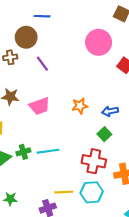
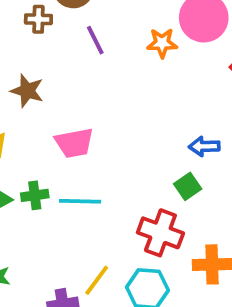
pink trapezoid: (40, 106) -> (74, 143), moved
orange star: (80, 106) -> (162, 43), moved
yellow line: (64, 192) -> (97, 280), turned -60

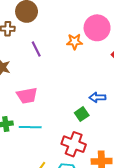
purple line: (95, 40) -> (36, 49), moved
green square: (188, 186) -> (82, 114), moved

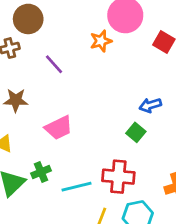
cyan line: (30, 127) -> (77, 187), moved
red cross: (74, 144) -> (118, 177), moved

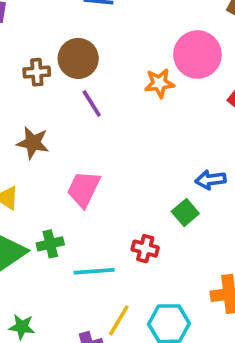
brown circle: (28, 19) -> (78, 58), moved
pink trapezoid: (59, 128) -> (84, 189), turned 132
red cross: (118, 177) -> (145, 249), moved, size x0.6

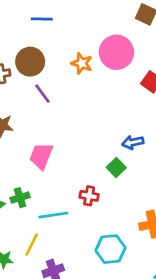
orange star: (159, 83) -> (82, 63), moved, turned 30
yellow line: (119, 320) -> (32, 245), moved

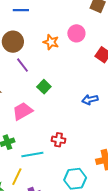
pink circle: (116, 52) -> (76, 33), size x0.7
pink trapezoid: (41, 156) -> (23, 111), turned 40
green square: (116, 167) -> (44, 87), moved

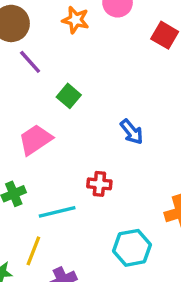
blue arrow: (90, 100) -> (132, 132), moved, turned -112

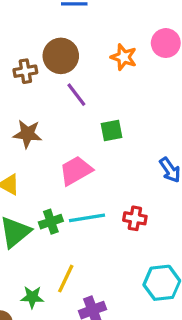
green square: (69, 96) -> (111, 131), turned 35
cyan line: (57, 212) -> (87, 218), moved

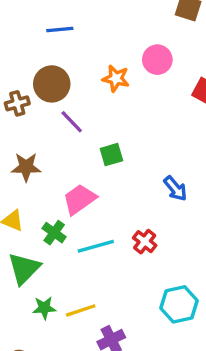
red cross: (135, 218) -> (145, 242), turned 35
green cross: (51, 222) -> (54, 233), moved, turned -30
yellow line: (66, 279) -> (81, 310), turned 52
green star: (32, 297) -> (44, 308), moved

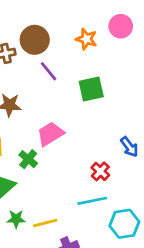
green square: (111, 155) -> (91, 89), moved, size x1.4
blue arrow: (175, 189) -> (129, 147), moved
cyan line: (96, 246) -> (92, 201), moved

